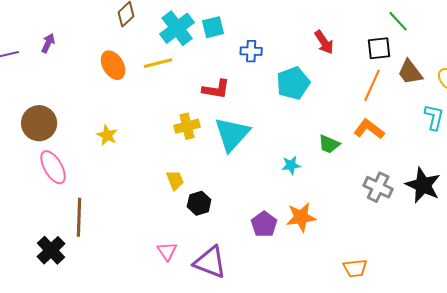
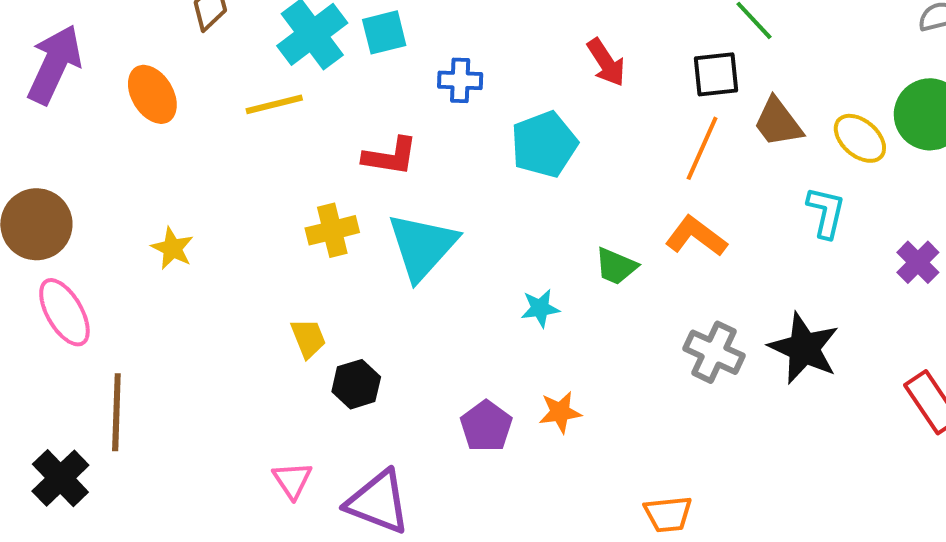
purple arrow: (48, 43) -> (54, 64), size x2.0
orange ellipse: (113, 65) -> (152, 94), moved
orange star: (301, 217) -> (560, 412), size x0.7

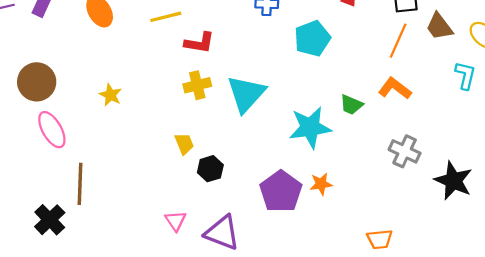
red L-shape: (390, 156) -> (199, 43), moved
cyan star: (540, 308) -> (310, 127), size x2.0
black star: (804, 348) -> (453, 181), moved
purple pentagon: (486, 426) -> (281, 191), size x1.5

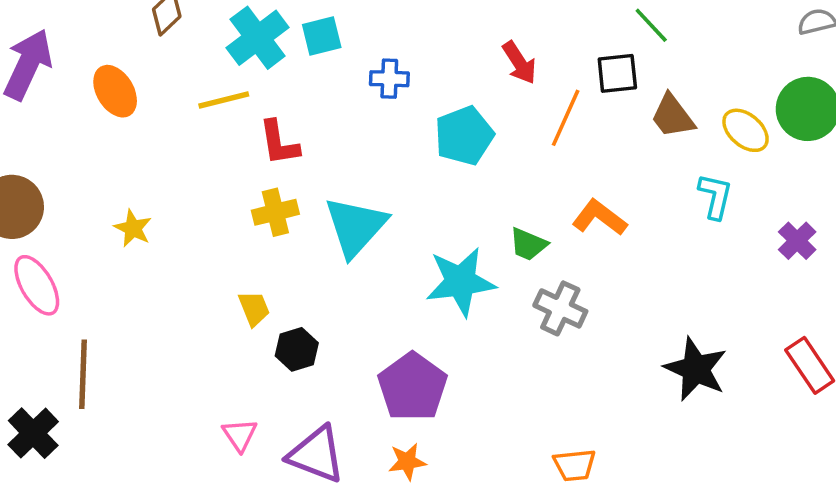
orange line: (398, 41) -> (566, 118), moved
red L-shape: (199, 43) -> (279, 143), turned 72
gray cross: (405, 151) -> (560, 308), moved
orange star: (321, 184) -> (407, 462), moved

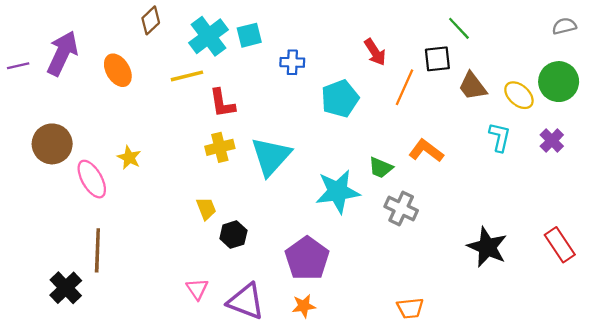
purple cross: (797, 241) -> (552, 141), moved
pink ellipse: (37, 285) -> (92, 179), moved

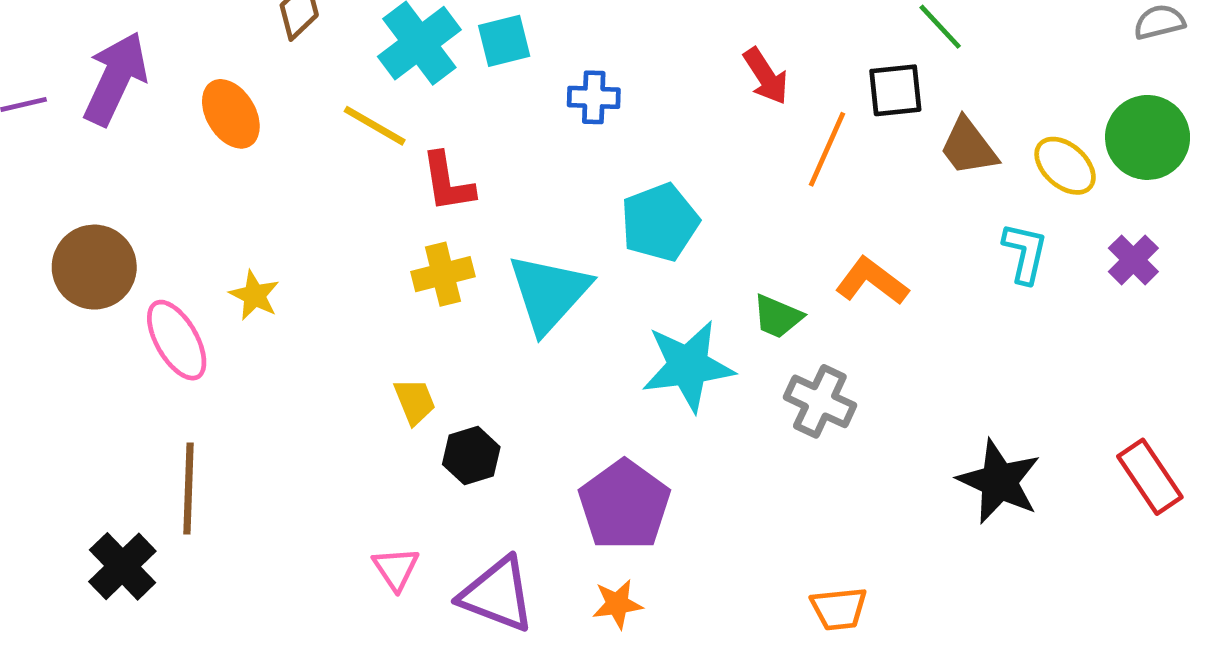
yellow line: (187, 76) -> (375, 126), turned 44
cyan pentagon: (340, 99) -> (660, 222), moved

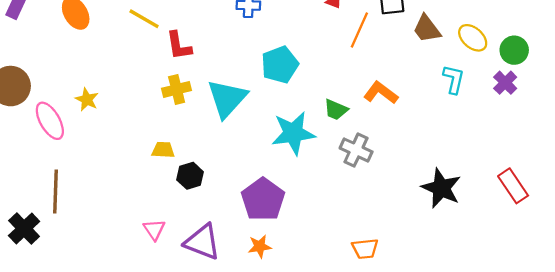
green circle: (1148, 137) -> (514, 50), moved, size x0.7
yellow trapezoid: (415, 401) -> (163, 150), turned -65

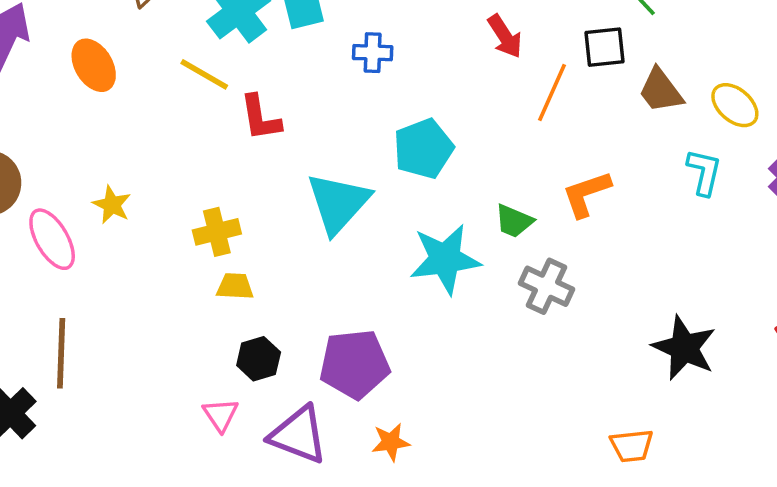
yellow cross: (177, 89) -> (217, 232), moved
orange L-shape: (381, 93) -> (586, 194), turned -56
black hexagon: (190, 176) -> (259, 359), moved
purple pentagon: (263, 199) -> (355, 364), moved, turned 30
orange trapezoid: (365, 249) -> (632, 446), moved

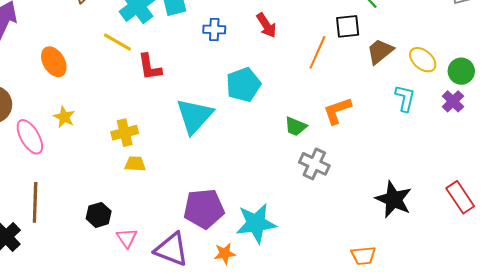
red arrow: (505, 36) -> (266, 25), moved
orange ellipse: (94, 65) -> (54, 62), moved
brown trapezoid: (661, 91) -> (380, 51), turned 88
cyan star: (445, 259) -> (256, 223), moved
black hexagon: (259, 359) -> (99, 215), moved

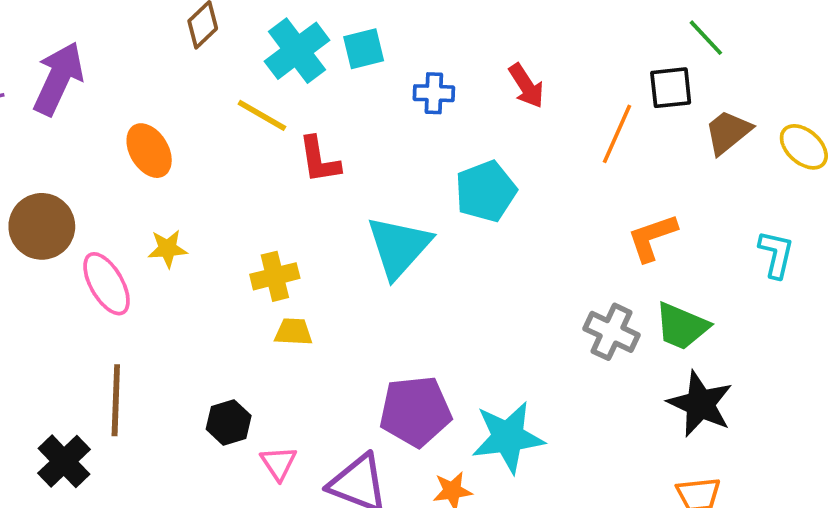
cyan L-shape: (405, 98) -> (776, 254), moved
yellow star: (64, 117) -> (168, 249), turned -30
green trapezoid: (296, 126) -> (682, 326), moved, size x1.4
black star: (394, 199) -> (700, 404), moved

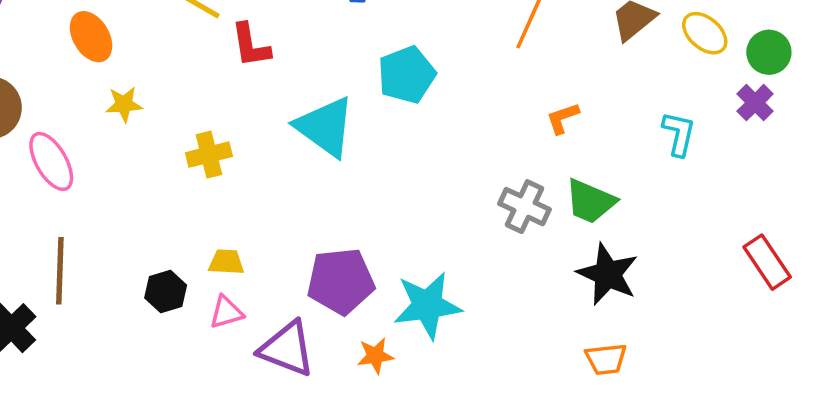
orange L-shape: (652, 237) -> (563, 118), size x0.7
cyan triangle: (399, 247) -> (325, 127), turned -36
yellow star: (168, 249) -> (124, 104), moved
yellow trapezoid: (293, 332) -> (226, 262), moved
pink triangle: (279, 463) -> (226, 312), moved, turned 48

